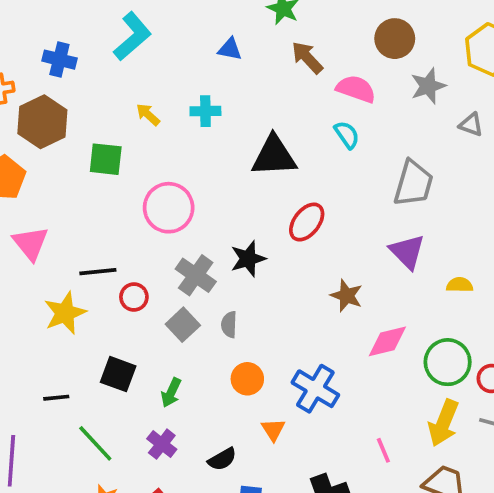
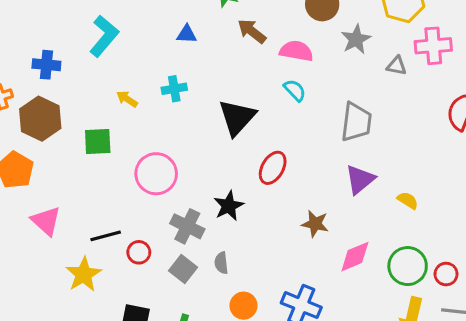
black triangle: (274, 156) -> (237, 117), turned -36
purple triangle: (407, 252) -> (360, 179), turned 44
yellow semicircle: (460, 285) -> (408, 200), turned 40

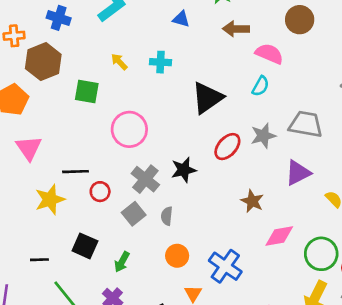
brown arrow: (252, 31) -> (236, 29), turned -50
gray star: (356, 39) -> (263, 136), moved
cyan semicircle: (295, 90) -> (261, 86), turned 60
gray trapezoid: (356, 122) -> (306, 124), turned -100

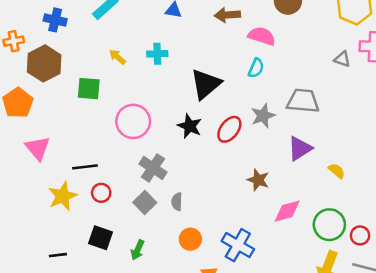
black star: (184, 170) -> (190, 126), moved, turned -30
red circle: (100, 192) -> (101, 193), moved

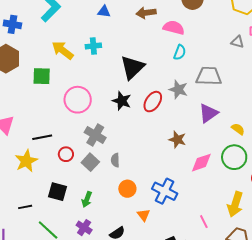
yellow arrow: (117, 57) -> (63, 50), size x1.6
cyan semicircle: (256, 68) -> (180, 52), moved
gray star: (263, 116) -> (178, 89), turned -30
red circle: (101, 193) -> (66, 154), moved
green circle: (329, 225) -> (234, 157), moved

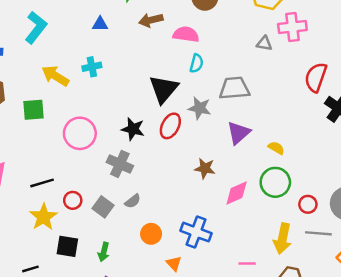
black triangle: (132, 67) -> (164, 89), moved
gray cross: (95, 135) -> (120, 164), moved
gray semicircle: (115, 160) -> (133, 201), turned -120
yellow star: (26, 161) -> (43, 217), moved
pink line: (204, 222) -> (247, 263), turned -56

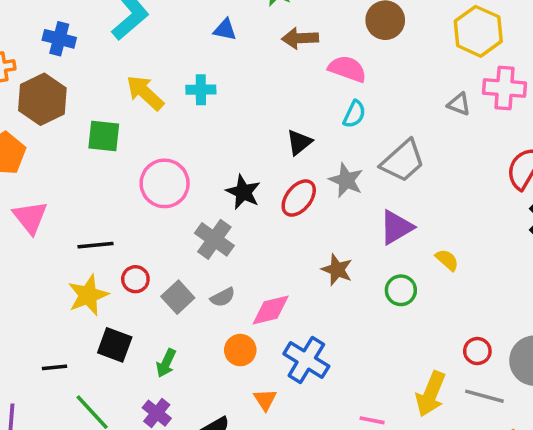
gray trapezoid: (234, 88) -> (403, 161), turned 132
black triangle: (164, 89) -> (299, 142), size x0.6
green circle: (275, 182) -> (401, 290), moved, size x0.7
pink diamond: (237, 193) -> (271, 310), moved

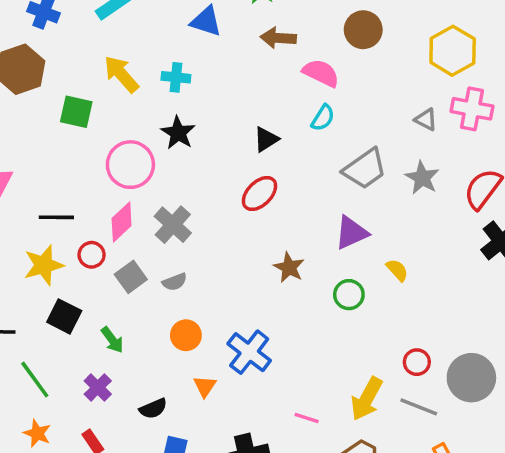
blue triangle: (225, 30) -> (206, 21), size x1.4
gray star: (346, 180) -> (422, 178), moved
black star: (243, 192) -> (178, 133), moved
pink diamond: (271, 310) -> (122, 222), moved, turned -36
green arrow: (166, 363) -> (112, 340), turned -68

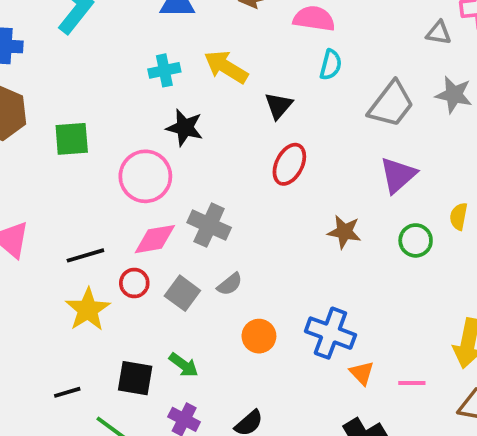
yellow arrow: (121, 74) -> (226, 67), moved
pink diamond: (122, 222) -> (155, 239), turned 51
yellow semicircle: (397, 270) -> (459, 216), moved, turned -110
black square: (64, 316) -> (135, 378), moved
orange triangle: (205, 386) -> (362, 373), moved

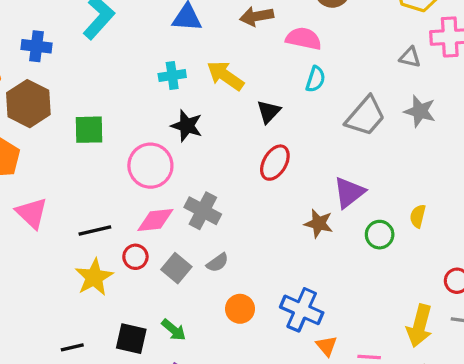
purple triangle: (398, 175) -> (349, 192), moved

